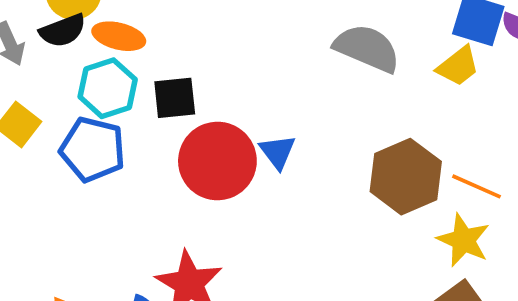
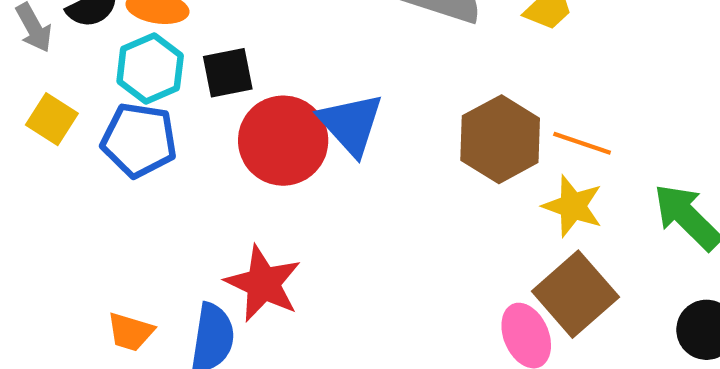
blue triangle: (278, 152) -> (351, 124), size x1.6

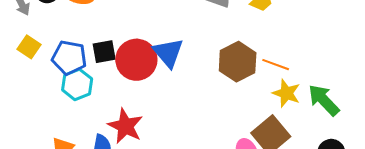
cyan hexagon: (150, 68) -> (77, 84), moved
black square: (228, 73) -> (104, 52), moved
yellow star: (573, 206) -> (286, 93), moved

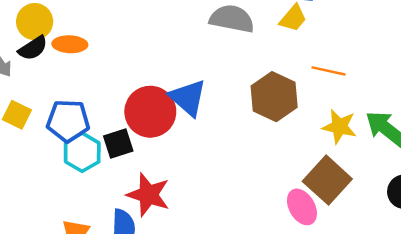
black square: (104, 52) -> (118, 144), moved
orange line: (276, 65) -> (329, 71), moved

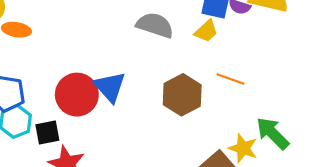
yellow star: (339, 127) -> (243, 148), moved
black square: (118, 144) -> (47, 132), moved

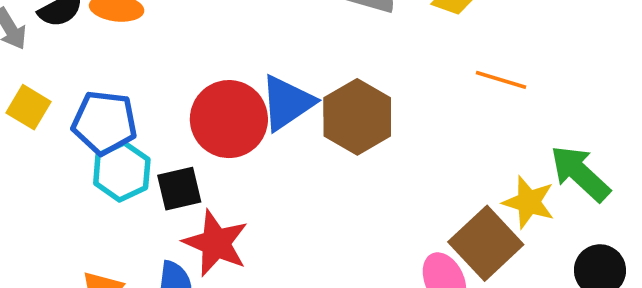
blue triangle: (110, 87) -> (287, 103), turned 40
brown hexagon: (182, 95) -> (357, 117), moved

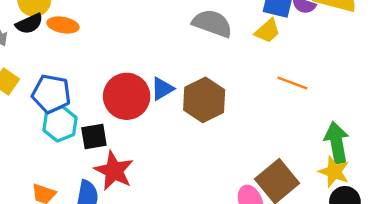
blue triangle: (287, 103) -> (162, 89), size x0.7
green arrow: (580, 173) -> (337, 142), turned 33
yellow star: (529, 202) -> (334, 172), moved

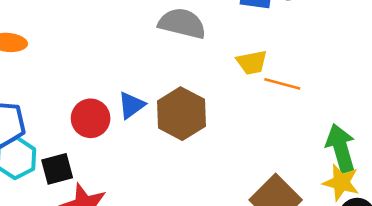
yellow trapezoid: (267, 31) -> (252, 62), moved, turned 36
red circle: (127, 96) -> (91, 118), size x0.7

